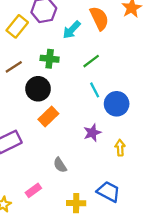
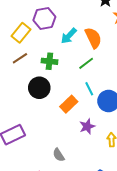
orange semicircle: (99, 18) -> (93, 38), moved
brown line: (14, 67) -> (20, 58), moved
orange rectangle: (48, 117) -> (69, 104), moved

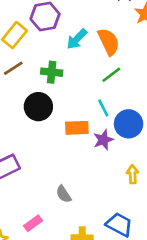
green line: (86, 63) -> (111, 75), moved
orange rectangle: (69, 104) -> (77, 128), turned 42
purple star: (87, 126) -> (103, 140), moved

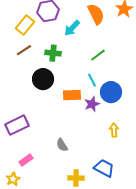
orange semicircle: (109, 42) -> (96, 14), moved
pink rectangle: (33, 223) -> (26, 160), moved

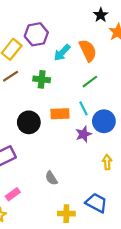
orange semicircle: (96, 14) -> (88, 50), moved
black circle: (43, 79) -> (29, 122), moved
orange rectangle: (72, 95) -> (60, 114), moved

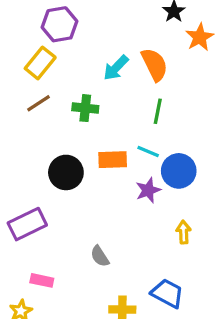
purple hexagon: (36, 34) -> (59, 24), moved
green line: (90, 82) -> (158, 111), turned -42
cyan line: (84, 108) -> (148, 152), turned -40
pink rectangle: (13, 194) -> (42, 280), turned 48

